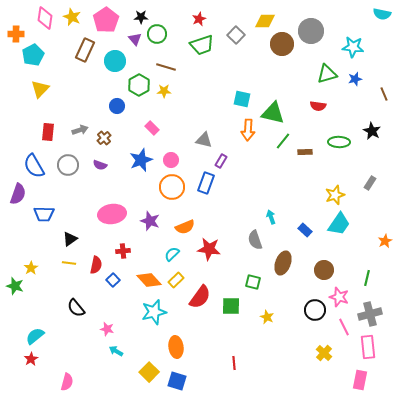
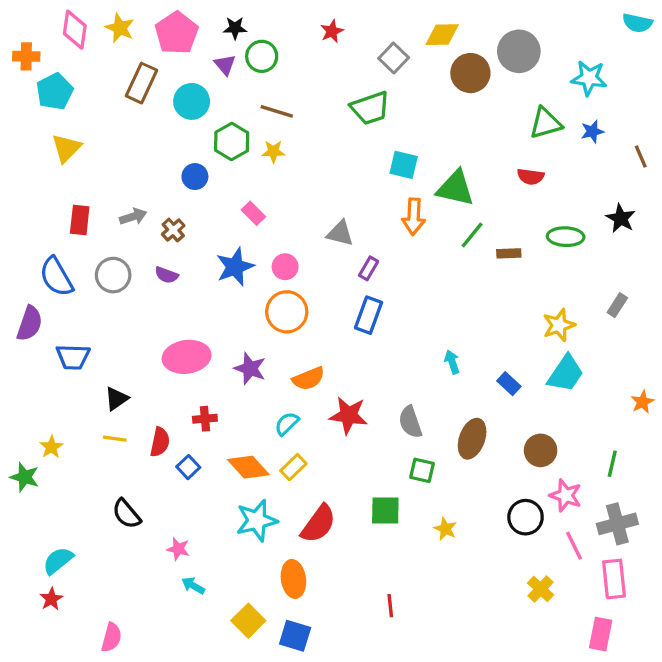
green trapezoid: (202, 45) -> (370, 108), moved
blue rectangle: (206, 183) -> (369, 315), moved
gray semicircle: (255, 240) -> (410, 422), moved
red semicircle: (200, 297) -> (318, 524), moved

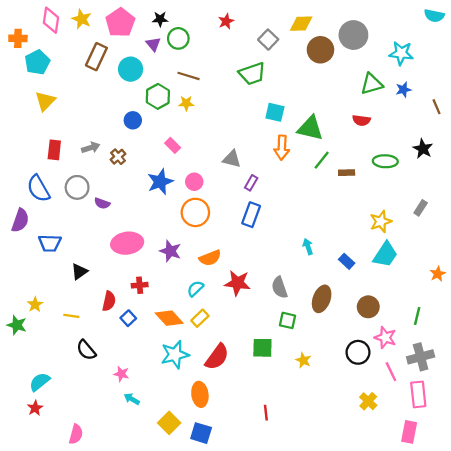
purple semicircle: (167, 275) -> (102, 203), moved
yellow line: (115, 439) -> (71, 316), moved

